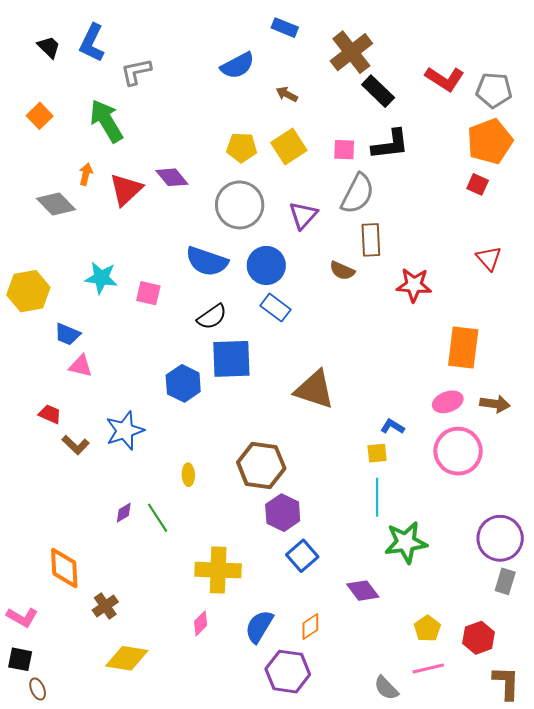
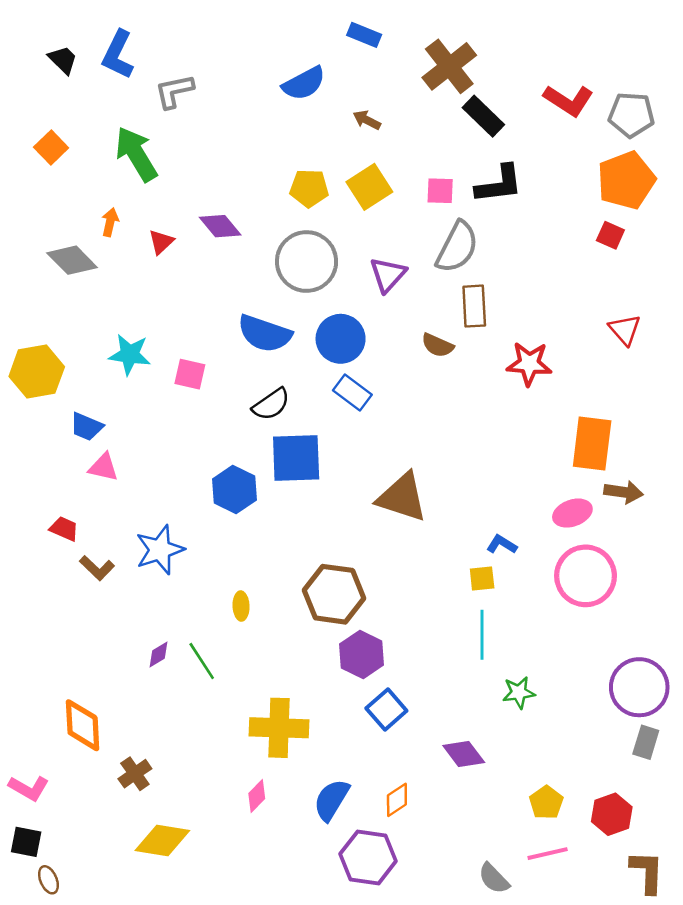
red triangle: (126, 190) -> (161, 242), size x0.6
brown arrow: (495, 404) -> (624, 492), moved
green star: (406, 542) -> (519, 692), size x0.6

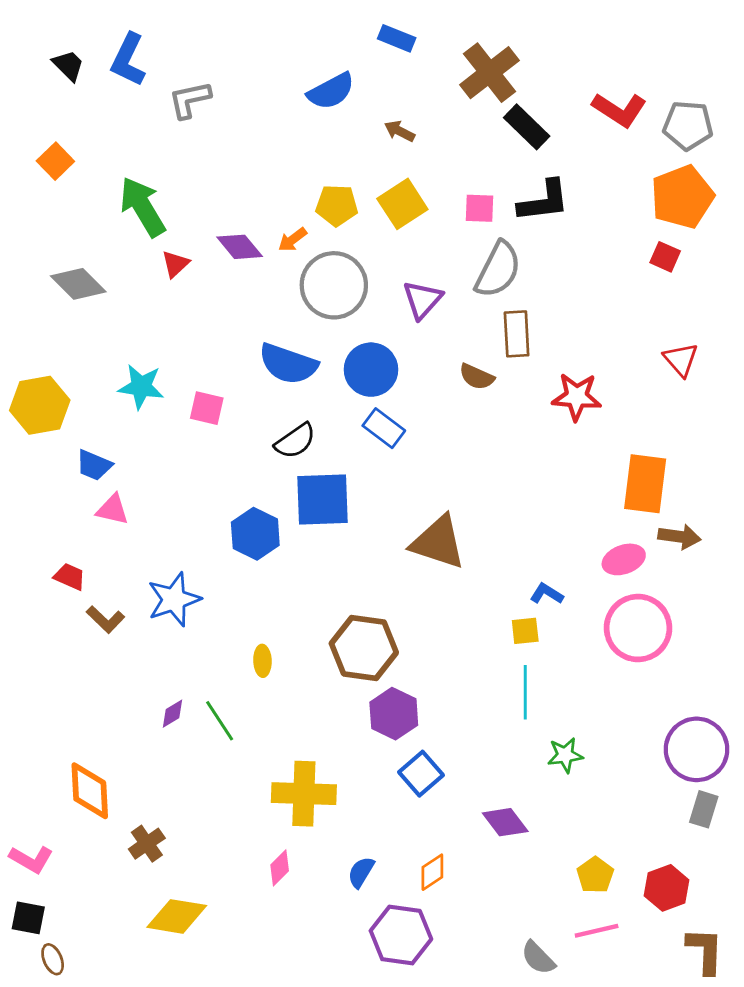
green arrow: (136, 154) -> (143, 207), moved
orange arrow: (110, 222) -> (292, 240), moved, turned -140
blue semicircle: (331, 800) -> (361, 872), size x0.7

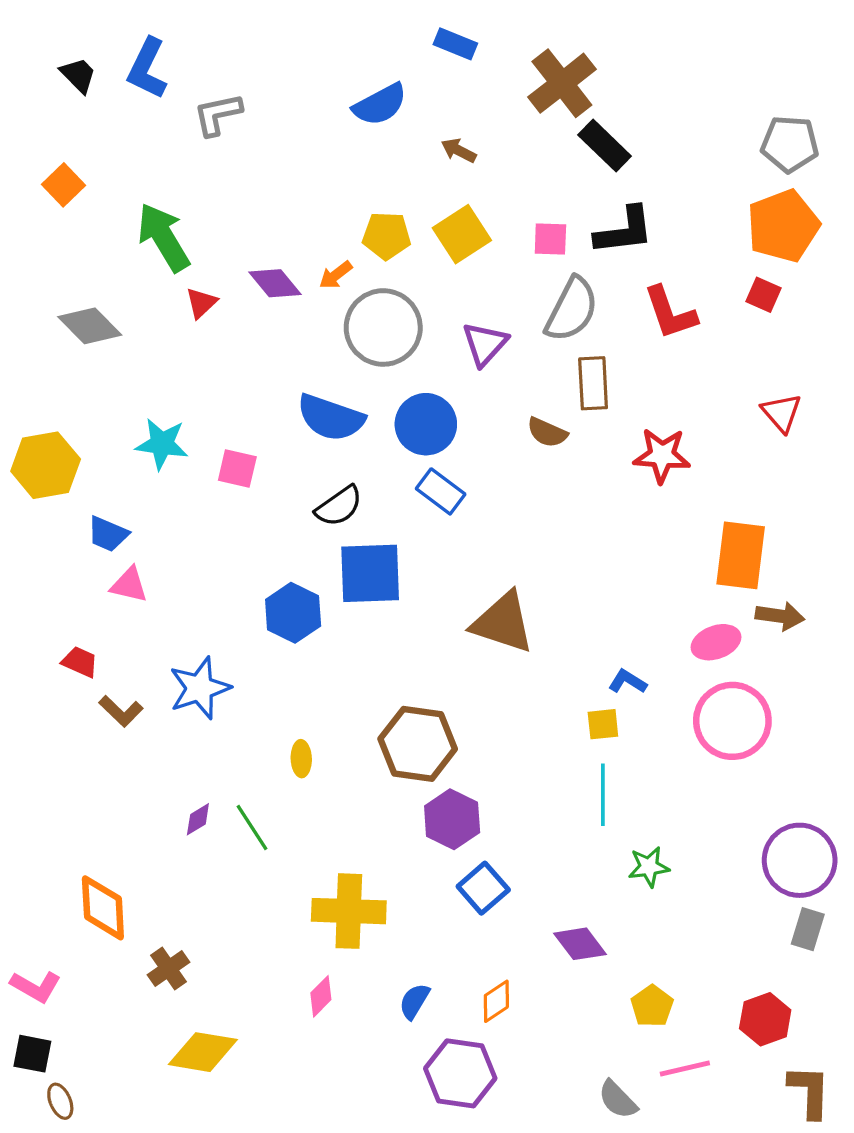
red L-shape: (619, 110) -> (670, 313), moved, turned 38
yellow pentagon: (595, 875) -> (652, 1006), moved

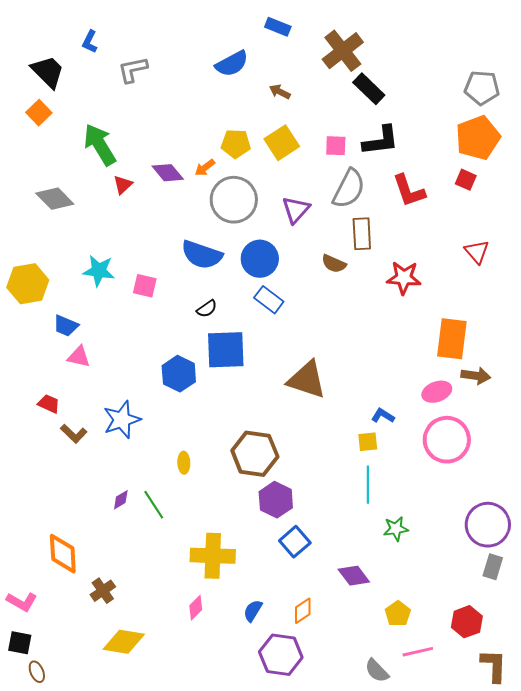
blue L-shape: (147, 68) -> (90, 42), size x0.6
black trapezoid: (78, 75) -> (48, 72), moved, size x1.5
black semicircle: (339, 506) -> (207, 309), size x0.7

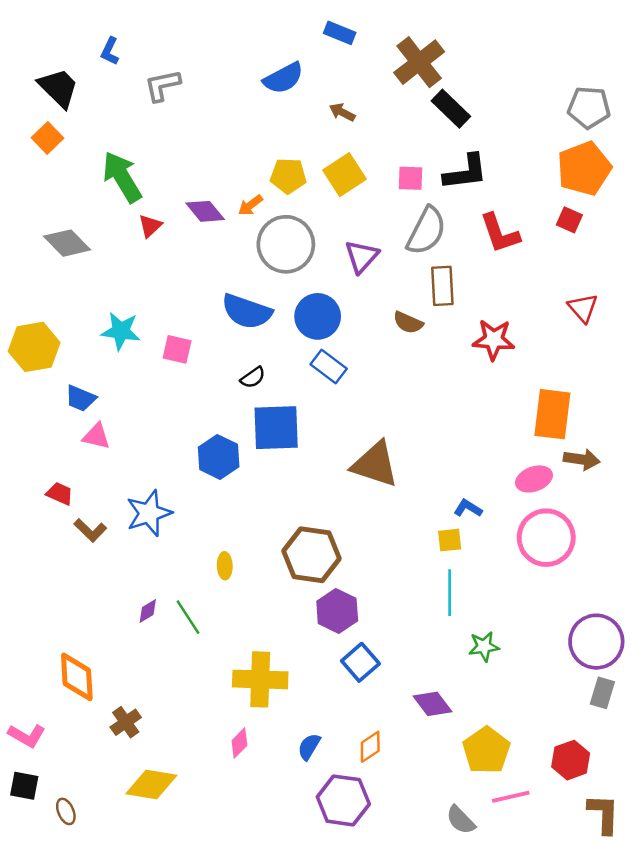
yellow pentagon: (398, 614) -> (486, 750), size x1.5
brown ellipse: (37, 672) -> (66, 811), moved

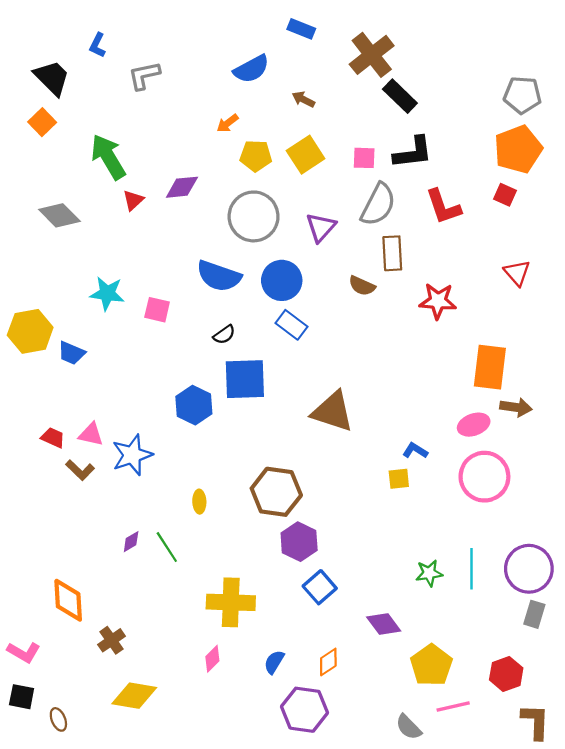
orange arrow: (250, 205) -> (228, 123), moved
purple diamond: (205, 211) -> (182, 187), turned -56
yellow hexagon: (34, 347) -> (30, 331), moved
pink triangle: (96, 436) -> (91, 434), moved
cyan line: (450, 593) -> (471, 569), moved

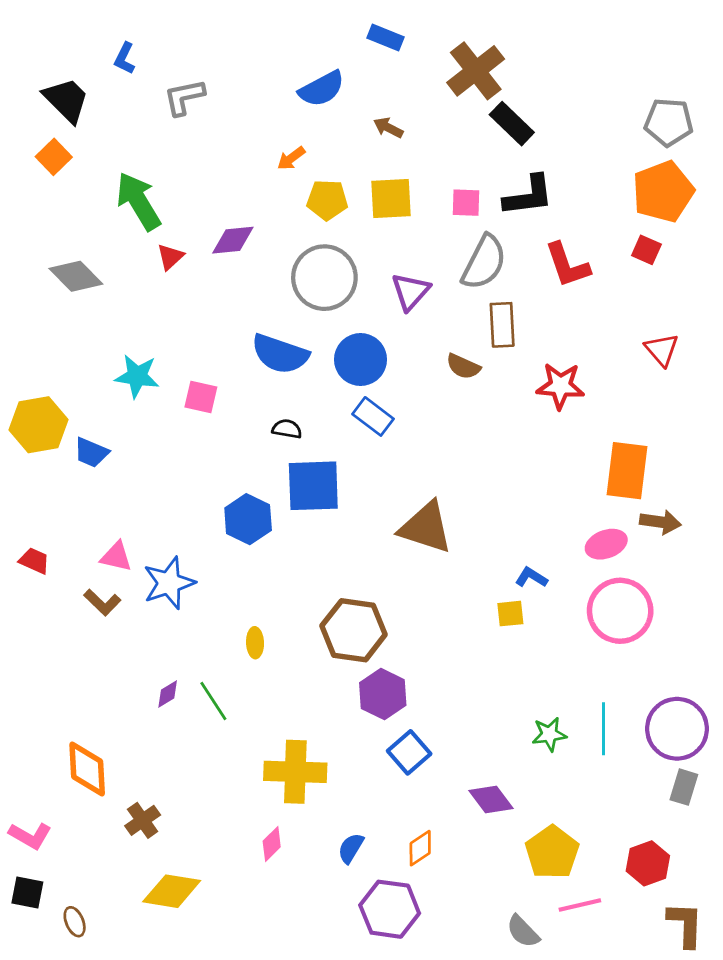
yellow square: (306, 155) -> (391, 198), turned 30
black semicircle: (224, 335) -> (287, 429), turned -135
red trapezoid: (53, 438) -> (34, 561), moved

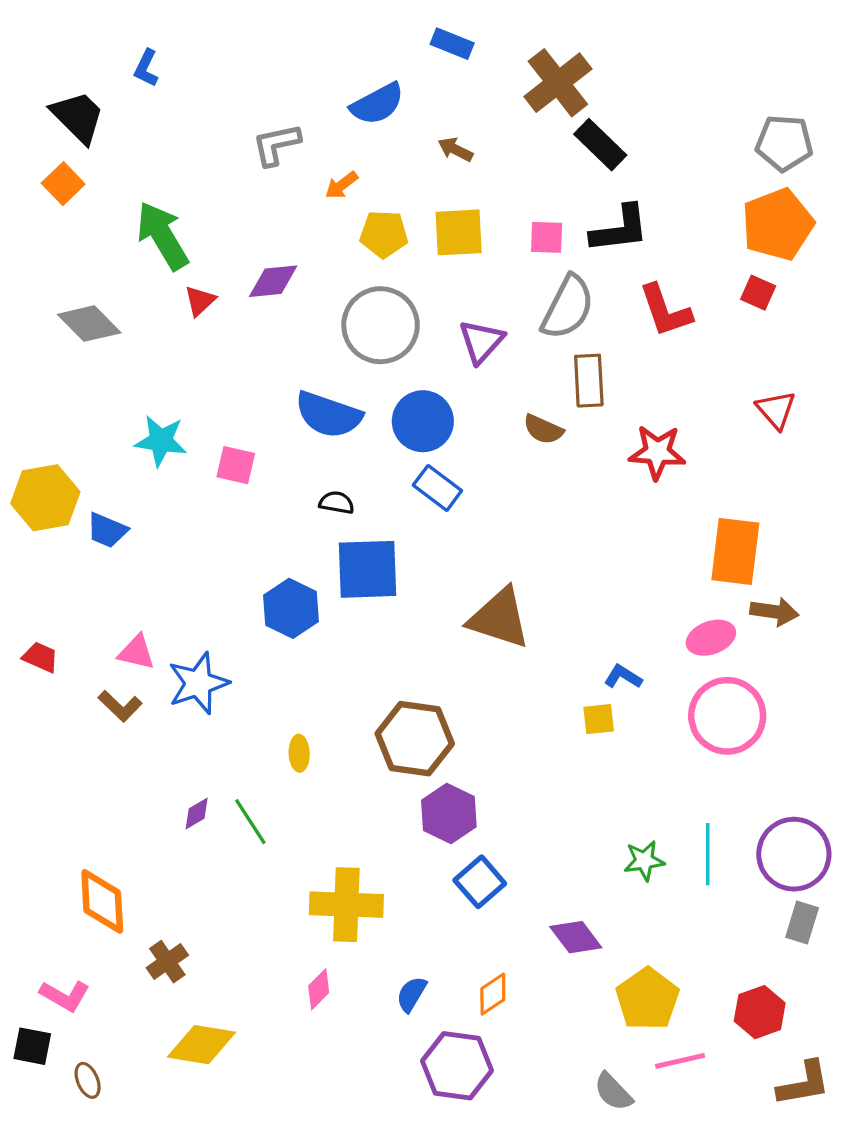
gray L-shape: (184, 97) -> (276, 145), moved
pink L-shape: (30, 836) -> (65, 996), moved
brown L-shape: (685, 924) -> (804, 1084), turned 78

